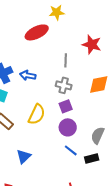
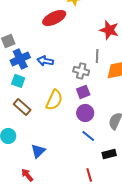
gray line: (66, 60) -> (97, 56), moved
blue triangle: (24, 156) -> (38, 151), moved
black rectangle: (92, 158) -> (109, 154), moved

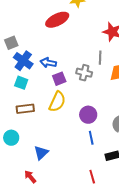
blue cross: (20, 59) -> (23, 61), turned -30
purple square: (83, 92) -> (59, 79), moved
brown rectangle: (22, 107) -> (25, 109), turned -48
blue line: (88, 136) -> (91, 138), turned 40

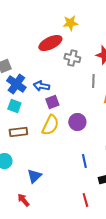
gray cross: (84, 73) -> (72, 58), moved
purple circle: (88, 115) -> (77, 122), moved

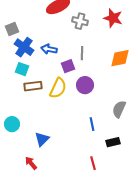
gray line: (93, 81) -> (82, 53), moved
purple square: (52, 102) -> (68, 66), moved
brown rectangle: (18, 132) -> (33, 86), moved

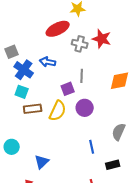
red star: (113, 18) -> (102, 39), moved
blue arrow: (49, 49) -> (48, 62), moved

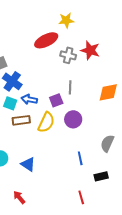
blue arrow: (48, 62) -> (29, 99), moved
blue triangle: (42, 162) -> (28, 164), moved, turned -42

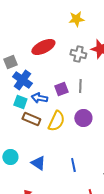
red ellipse: (46, 40) -> (43, 47), moved
purple square: (56, 100) -> (61, 89), moved
brown rectangle: (21, 120) -> (31, 119), turned 30
blue line: (80, 158) -> (73, 165), moved

